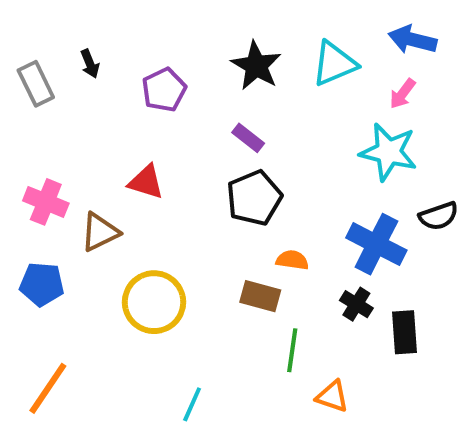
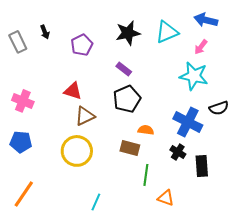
black star: (256, 66) -> (128, 33), turned 30
brown triangle: (100, 232) -> (85, 116), moved

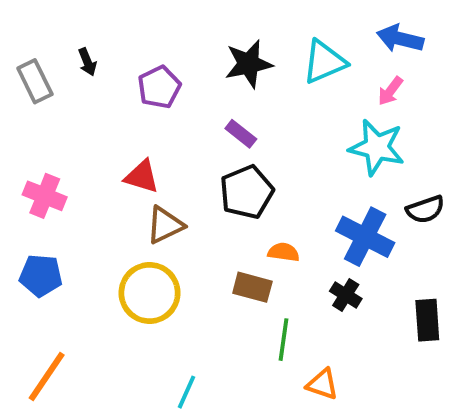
black rectangle: (202, 166) -> (427, 320), moved

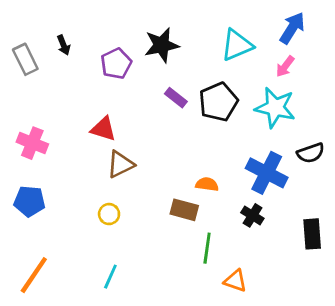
blue arrow: (400, 39) -> (292, 28), turned 108
black star: (249, 64) -> (162, 45), moved
black pentagon: (247, 192) -> (218, 102), moved
yellow circle: (150, 293) -> (109, 214), size x0.5
cyan line: (186, 392) -> (110, 277), moved

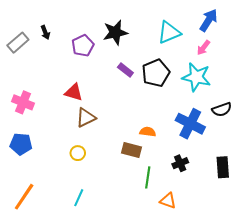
gray rectangle: (25, 59) -> (18, 43), turned 75
black cross: (252, 215) -> (180, 163), moved, turned 35

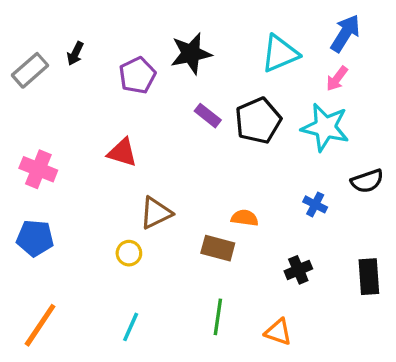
black arrow: (45, 32) -> (75, 54), turned 48
brown triangle: (86, 118) -> (156, 213), moved
blue cross: (190, 124) -> (315, 204), size x0.5
green line: (148, 177) -> (218, 317), moved

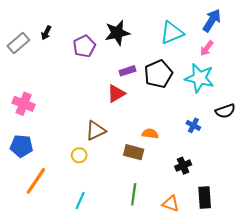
purple rectangle: (208, 116) -> (127, 71), turned -56
red triangle: (122, 152) -> (116, 93), moved, turned -48
black rectangle: (369, 277) -> (205, 197), moved
orange line: (40, 325) -> (36, 181), moved

